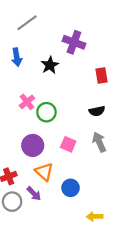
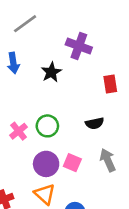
pink cross: (27, 102) -> (19, 131), moved
black semicircle: (97, 111) -> (95, 123), moved
purple circle: (33, 145) -> (46, 164), moved

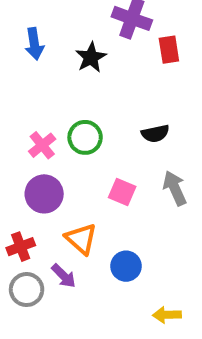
red rectangle: (110, 84) -> (169, 50), moved
purple circle: (46, 164) -> (44, 194), moved

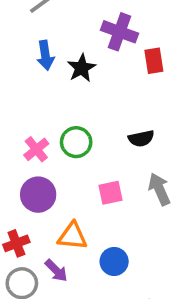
blue arrow: (34, 44) -> (45, 55), moved
pink square: (122, 192) -> (110, 193), turned -35
orange triangle: (81, 239) -> (72, 236), turned -36

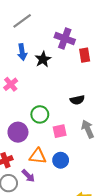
green circle: (76, 142) -> (40, 114), moved
pink cross: (36, 149) -> (11, 84), moved
blue circle: (114, 261) -> (61, 160), moved

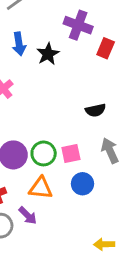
red rectangle: (85, 55) -> (106, 48), turned 32
green circle: (40, 114) -> (44, 153), moved
blue circle: (61, 160) -> (82, 184), moved

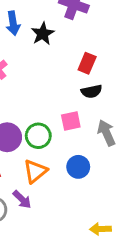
red rectangle: (106, 48) -> (87, 63), moved
pink square: (71, 153) -> (71, 121), moved
orange triangle: (41, 188) -> (35, 171), turned -45

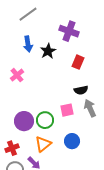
red rectangle: (87, 63) -> (78, 62), moved
gray arrow: (106, 133) -> (90, 108), moved

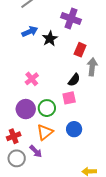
blue arrow: (28, 44) -> (30, 32), turned -105
pink cross: (17, 75) -> (32, 79), moved
black semicircle: (81, 90) -> (74, 80), moved, turned -40
gray arrow: (90, 108) -> (92, 67), moved, turned 30

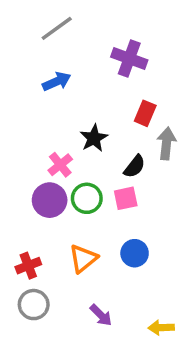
black star: (50, 39) -> (94, 138), moved
green circle: (47, 108) -> (87, 198), moved
purple circle: (26, 109) -> (50, 200), moved
purple arrow: (36, 151) -> (101, 315), moved

